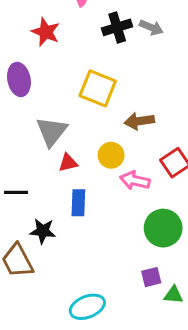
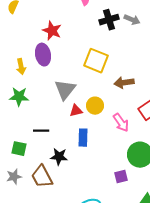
red star: (46, 32) -> (52, 31), moved
yellow circle: (111, 155) -> (95, 106), moved
pink arrow: (135, 180) -> (121, 123), turned -138
purple square: (151, 277) -> (121, 177), moved

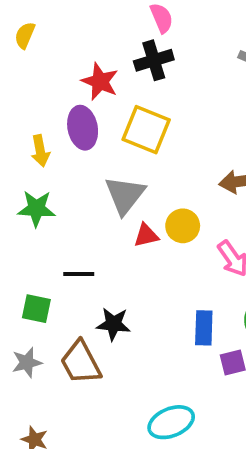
black cross: (109, 20) -> (154, 60), moved
yellow square: (96, 61) -> (146, 130), moved
blue rectangle: (83, 138) -> (204, 328), moved

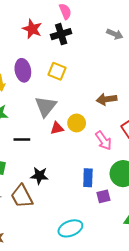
red star: (100, 81) -> (32, 29), moved
yellow square: (146, 130) -> (57, 71), size x0.7
black line: (79, 274) -> (22, 140), moved

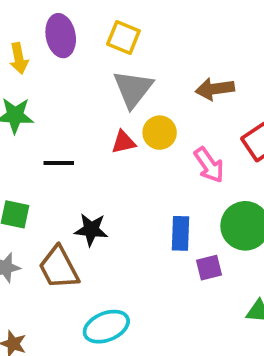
gray triangle: (46, 106) -> (133, 89), moved
cyan ellipse: (70, 228) -> (106, 327), moved

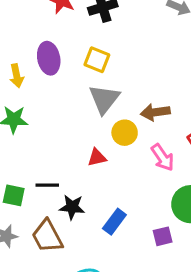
brown arrow: (215, 89) -> (155, 112), moved
red triangle: (123, 142) -> (97, 157), moved
black line: (59, 163) -> (47, 185), moved
blue rectangle: (181, 233) -> (114, 222), moved, turned 35

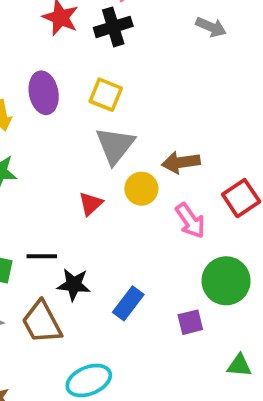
red triangle: (97, 157) -> (91, 204), moved, turned -30

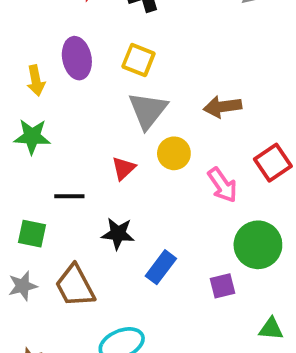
brown arrow: (181, 162) -> (222, 107), moved
black line: (42, 256) -> (69, 196), moved
black star: (74, 285) -> (118, 234), moved

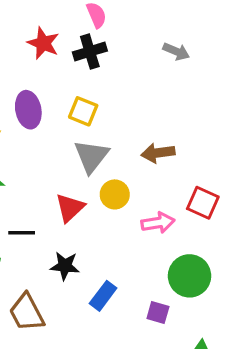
red square: (273, 163) -> (203, 203), turned -32
red triangle: (124, 168) -> (70, 208), size x1.4
pink arrow: (222, 185) -> (158, 223), turned -64
purple square: (222, 286) -> (158, 312), turned 30

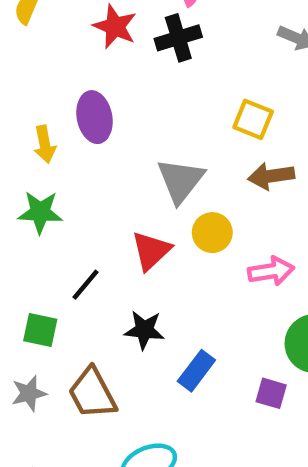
yellow square: (83, 111) -> (253, 119), moved
black line: (22, 233) -> (85, 285), turned -50

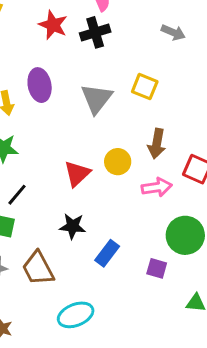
brown arrow: (271, 176) -> (157, 144), moved, turned -72
gray triangle: (181, 180) -> (97, 99), moved
black line: (85, 285) -> (17, 195), moved

